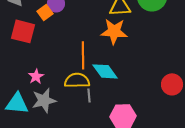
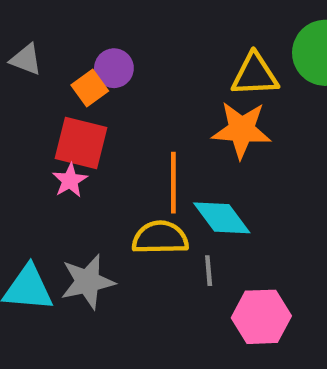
red square: (23, 31) -> (81, 143), moved
pink star: (36, 76) -> (70, 180), moved
gray line: (89, 95) -> (209, 271), moved

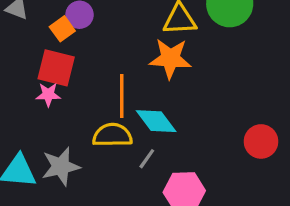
pink star: (70, 180) -> (48, 95), turned 30
gray line: (209, 271) -> (147, 159), turned 40

